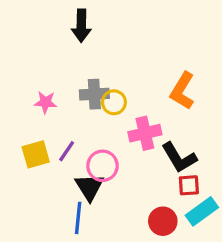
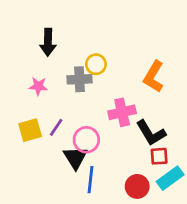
black arrow: (81, 26) -> (48, 42), moved
yellow circle: (114, 102) -> (96, 64), moved
blue line: (78, 218) -> (90, 180), moved

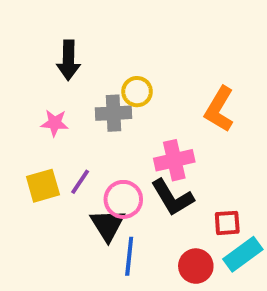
black L-shape: (151, 133) -> (172, 197), moved

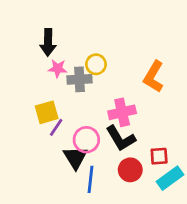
pink star: (55, 123) -> (58, 68), moved
yellow square: (43, 186) -> (47, 112), moved
red circle: (196, 266) -> (130, 170), moved

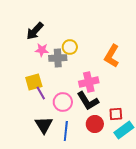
black arrow: (48, 42) -> (35, 31), turned 42
purple line: (56, 127) -> (41, 93), turned -64
black triangle: (75, 158) -> (44, 125), moved

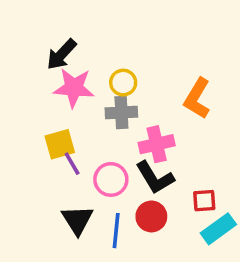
pink star: (42, 50) -> (74, 88), size x1.6
gray cross: (58, 58) -> (121, 112), moved
red circle: (95, 124) -> (151, 216), moved

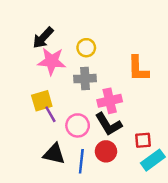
yellow circle: (123, 83) -> (86, 48), moved
orange L-shape: (197, 98) -> (138, 69), turned -32
black triangle: (77, 220) -> (54, 154), turned -45

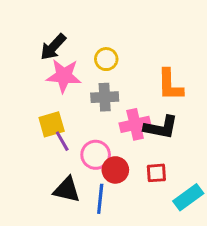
black L-shape: (108, 124) -> (161, 127), moved, turned -48
red square: (143, 140) -> (156, 173), moved
red circle: (106, 151) -> (115, 170), moved

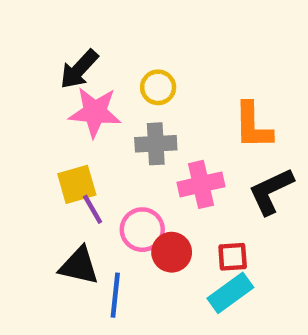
black L-shape: (161, 127) -> (271, 191), moved, turned 144
black triangle: (67, 190) -> (79, 266), moved
cyan rectangle: (188, 197) -> (230, 293), moved
blue line: (100, 199) -> (115, 295), moved

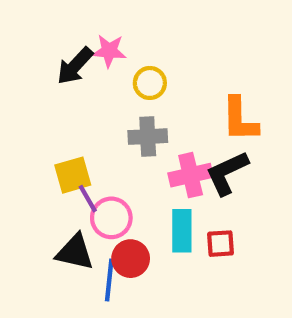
pink star: (95, 112) -> (109, 51), moved, size x0.7
black L-shape: (271, 191) -> (227, 173), moved
pink circle: (142, 230) -> (111, 218), moved
red circle: (172, 252) -> (131, 259), moved
cyan rectangle: (230, 293) -> (182, 231), moved, turned -54

